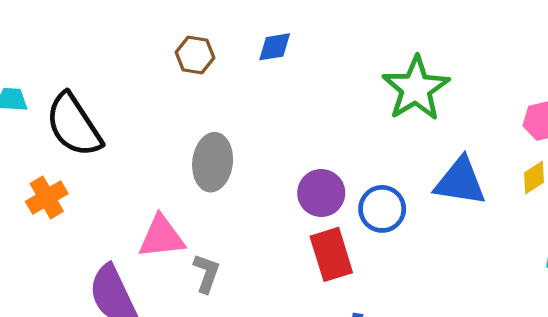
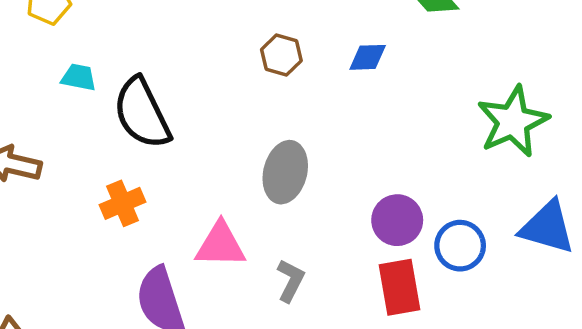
orange cross: (47, 197) -> (123, 203), moved
gray L-shape: (206, 273) -> (291, 281), moved

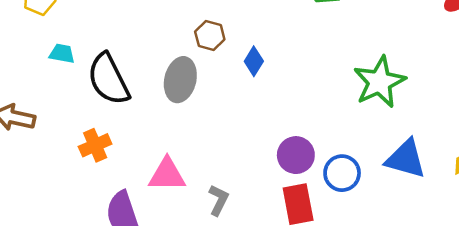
blue diamond: (368, 57) -> (254, 61), moved, turned -56
gray ellipse: (285, 172) -> (180, 80), moved

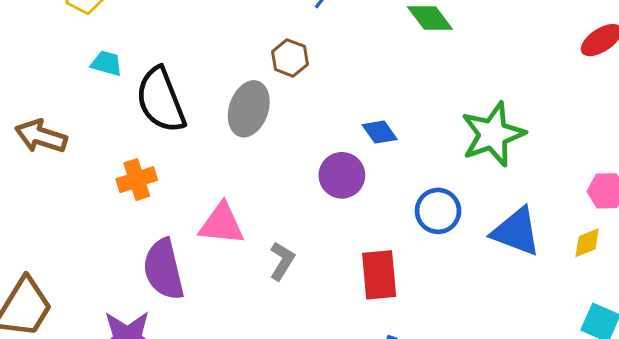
blue diamond: (254, 61) -> (380, 132), moved, turned -72
purple circle: (296, 155) -> (342, 175), moved
blue circle: (342, 173) -> (438, 211), moved

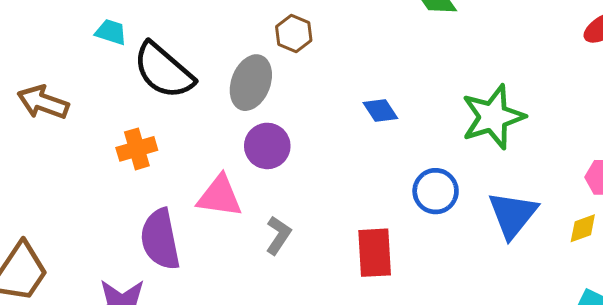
black semicircle: (161, 100) -> (164, 71), turned -30
purple circle: (342, 175) -> (267, 146), moved
blue triangle: (516, 232) -> (513, 215), turned 46

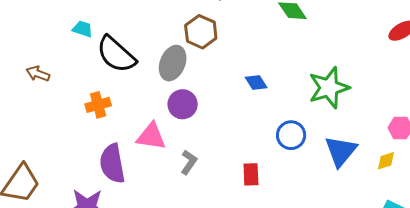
brown hexagon: (294, 33) -> (201, 32), size x1.4
brown arrow: (43, 102) -> (38, 74), size x0.7
red rectangle: (375, 253) -> (251, 174), size x0.7

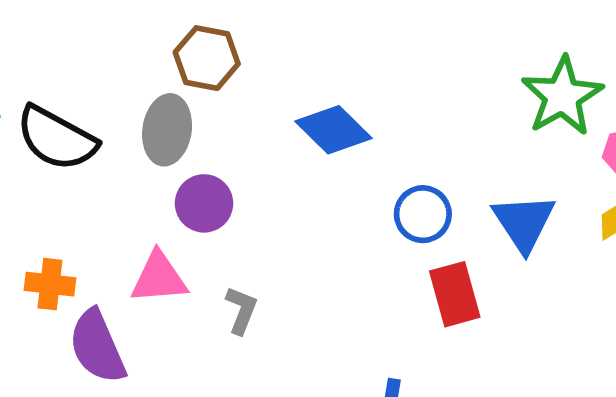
blue diamond: (256, 82) -> (334, 130), size x1.6
green star: (329, 88) -> (562, 96), moved
orange cross: (98, 105) -> (50, 284), moved, turned 35
red rectangle: (251, 174) -> (455, 294), moved, size x1.4

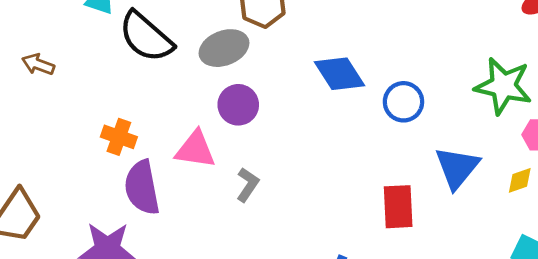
green star: (562, 96) -> (503, 86), turned 30
gray ellipse: (167, 130) -> (224, 48), turned 48
blue circle: (423, 214) -> (403, 102), moved

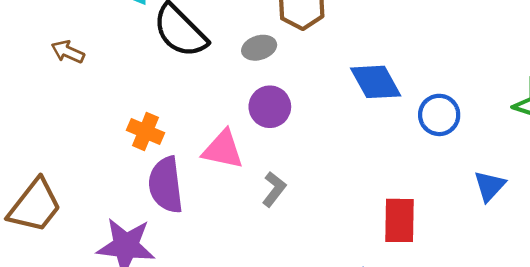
gray ellipse: (224, 48) -> (259, 48), size x0.7
blue triangle: (457, 168) -> (490, 186), size x0.7
red rectangle: (398, 207) -> (399, 220), moved

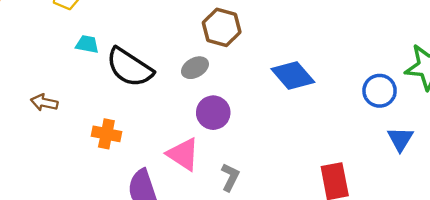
blue circle: (439, 115) -> (380, 91), moved
orange cross: (145, 132) -> (106, 134), moved
pink triangle: (223, 149) -> (183, 154), turned 33

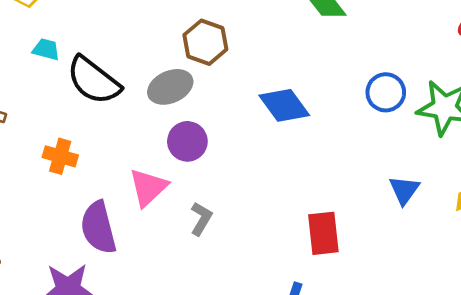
gray ellipse: (195, 68) -> (170, 87), size x1.4
blue circle: (380, 91) -> (386, 92), moved
pink triangle: (183, 154) -> (148, 187), turned 39

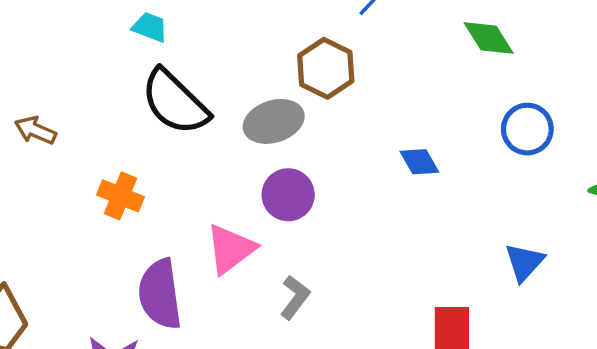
cyan trapezoid: (46, 49) -> (150, 27), moved
blue circle: (386, 92) -> (527, 129), moved
blue diamond: (284, 105) -> (419, 162), size x0.6
blue triangle: (404, 190) -> (524, 262), moved

